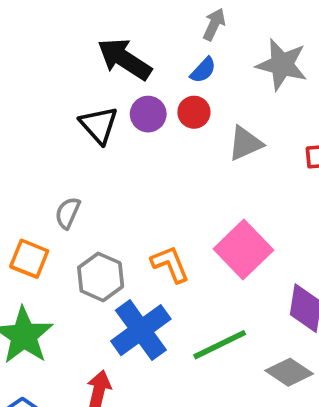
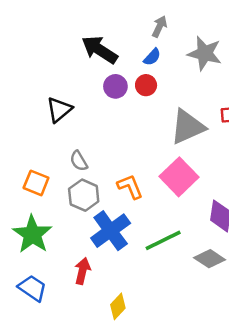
black triangle: (99, 125) -> (59, 110), moved, turned 32
gray triangle: (245, 143) -> (188, 127), moved, size x1.5
gray semicircle: (68, 213) -> (79, 161), moved, turned -55

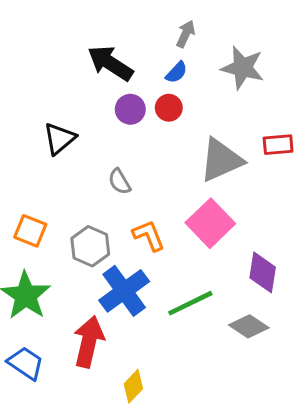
gray semicircle: (79, 161) -> (120, 182), moved
red arrow: (82, 271) -> (89, 342), size x1.5

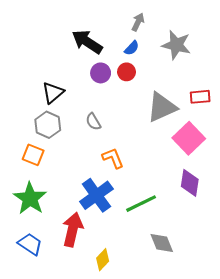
pink square: (210, 223) -> (189, 138), moved
gray hexagon: (90, 246) -> (48, 125), moved
gray diamond: (249, 326) -> (162, 243), moved, turned 35

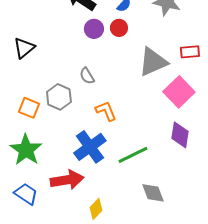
black triangle: (53, 93) -> (24, 48), moved
gray hexagon: (48, 125) -> (59, 97), moved
red arrow: (73, 230) -> (67, 180), turned 68

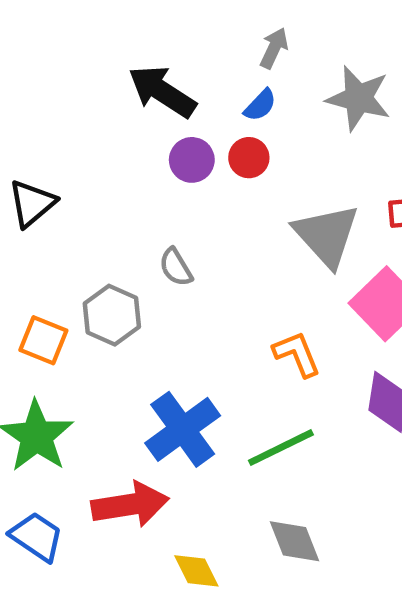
gray triangle: (153, 62) -> (326, 235), turned -48
orange L-shape: (106, 111) -> (297, 354), moved
gray diamond: (153, 193) -> (295, 541), moved
yellow diamond: (96, 209) -> (196, 571), turned -70

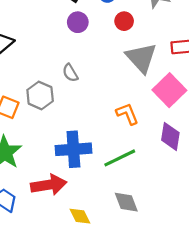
red circle: (249, 158) -> (124, 21), moved
blue cross: (183, 429) -> (73, 149), turned 32

